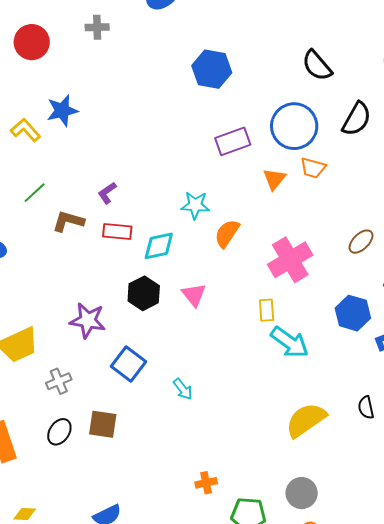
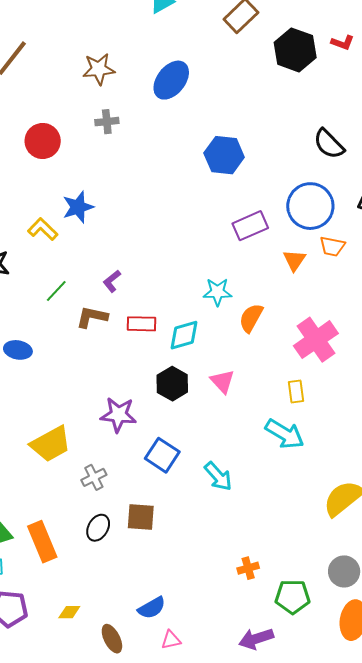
purple L-shape: (107, 193) -> (112, 281), moved
cyan arrow: (290, 342) -> (285, 434), moved
cyan arrow: (183, 389) -> (218, 476), size x1.4

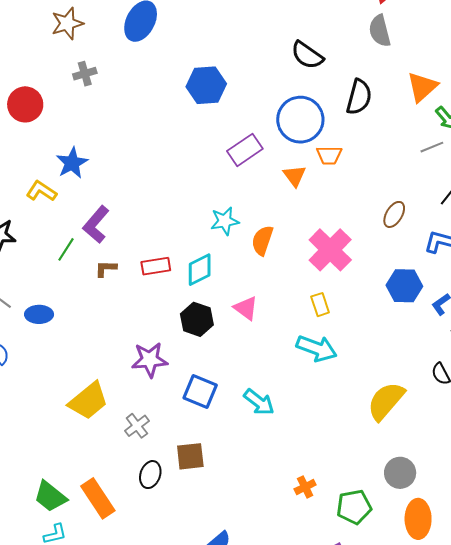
purple L-shape: (112, 281) -> (96, 224), moved, size x1.6
brown L-shape: (92, 317) -> (106, 269), size x0.7

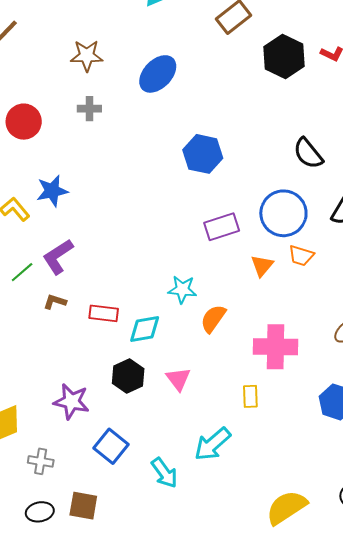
pink cross: (330, 250) -> (276, 347), turned 30
cyan arrow: (317, 348) -> (213, 444), moved, turned 102
gray cross: (137, 426) -> (41, 461), turned 30
black ellipse: (150, 475) -> (40, 512), turned 44

